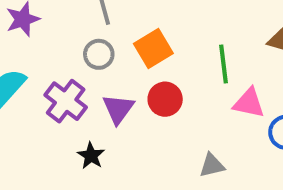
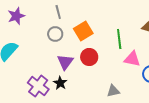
purple cross: (66, 101) -> (38, 86), moved
black star: (91, 156) -> (60, 83), moved

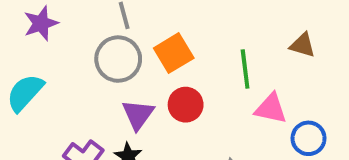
gray circle: (55, 34) -> (118, 59), size x1.5

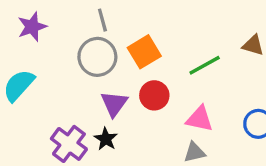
green line: (245, 69) -> (205, 65), turned 68
pink triangle: (271, 109) -> (200, 119), moved

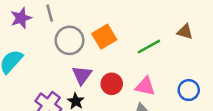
gray line: (102, 20) -> (50, 13), moved
red circle: (154, 95) -> (112, 84), moved

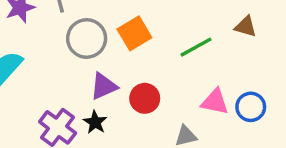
purple triangle: (82, 75) -> (104, 86), turned 30
pink triangle: (145, 86) -> (215, 102), moved

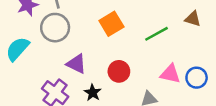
gray circle: (87, 38) -> (55, 28), moved
purple triangle: (104, 86) -> (76, 64), moved, turned 50
black star: (95, 122) -> (93, 93), moved

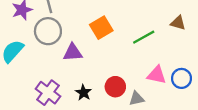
purple triangle: (76, 64) -> (73, 52), moved, turned -30
red circle: (119, 71) -> (115, 87), moved

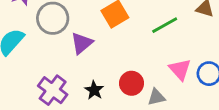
purple triangle: (73, 52) -> (82, 43), turned -36
pink triangle: (157, 75) -> (180, 69), turned 36

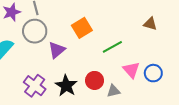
green line: (165, 25) -> (112, 47), moved
black star: (94, 90) -> (66, 86), size x1.5

